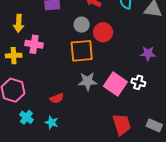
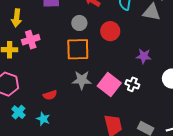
red circle: (103, 32) -> (110, 31), moved
pink cross: (34, 44) -> (31, 40), turned -30

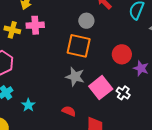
red circle: (110, 31) -> (122, 54), moved
red semicircle: (50, 95) -> (69, 111), moved, turned -152

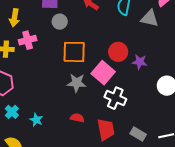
gray circle: (86, 21) -> (60, 22), moved
pink square: (101, 88) -> (103, 73), moved
white cross: (123, 93) -> (115, 98), moved, size x1.5

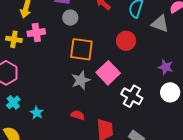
red circle: (118, 52) -> (126, 41), moved
purple star: (140, 62) -> (166, 67), moved
gray star: (77, 83) -> (81, 80), turned -30
white cross: (115, 98) -> (132, 96), moved

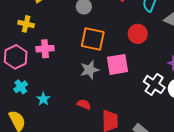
pink cross: (36, 33) -> (45, 49), moved
pink square: (108, 73) -> (118, 64), turned 30
white cross: (132, 96) -> (154, 84), moved

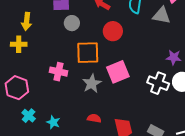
yellow cross: (26, 24) -> (19, 44), moved
red circle: (138, 34) -> (113, 31), moved
pink cross: (45, 49) -> (58, 72), moved, turned 30

